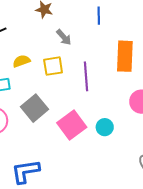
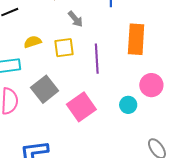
cyan circle: (105, 127) -> (128, 105), moved

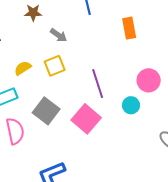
orange rectangle: (136, 39) -> (129, 28), moved, size x0.7
purple line: (97, 59) -> (98, 84), moved

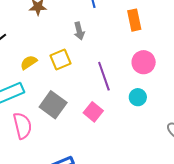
gray arrow: (59, 35) -> (79, 31), moved, turned 42
pink circle: (149, 80) -> (144, 62), moved
pink square: (86, 119) -> (93, 112), size x0.7

